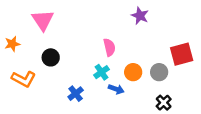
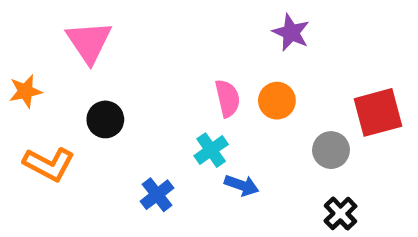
orange circle: (133, 72) -> (277, 101), moved

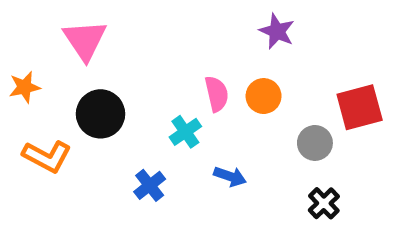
black circle: (105, 119) -> (101, 114), size x1.4
cyan cross: (211, 150) -> (185, 132), moved

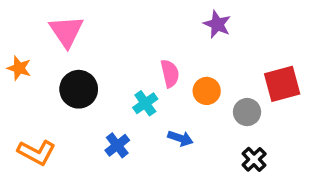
orange star: (25, 87) -> (19, 68), turned 30
orange circle: (264, 96) -> (207, 91), moved
orange L-shape: (47, 156) -> (37, 152), moved

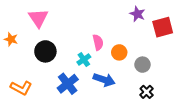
purple star: (217, 24) -> (137, 14), moved
red square: (282, 84) -> (163, 27), moved
blue arrow: (180, 138) -> (104, 80), size x1.5
blue cross: (117, 145) -> (68, 84), size x1.5

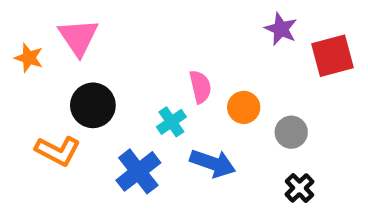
orange star: (11, 39) -> (29, 58), moved
orange L-shape: (21, 88) -> (58, 151), moved

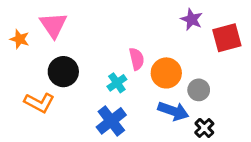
orange circle: (244, 107) -> (166, 73), size x1.4
blue arrow: (213, 163) -> (173, 111), moved
blue cross: (138, 171) -> (111, 121), moved

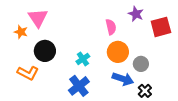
orange star: (20, 39) -> (21, 32), moved
pink semicircle: (137, 59) -> (111, 27), moved

